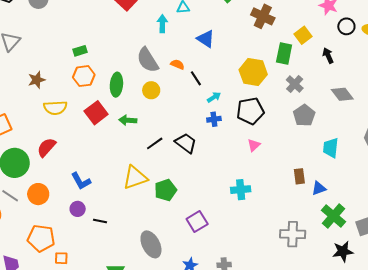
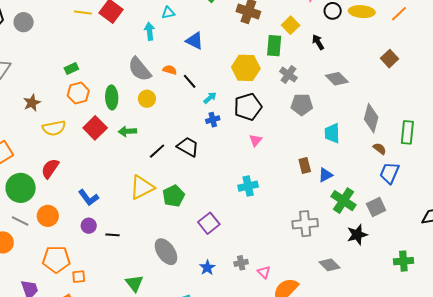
gray pentagon: (304, 115) -> (302, 105), turned -30

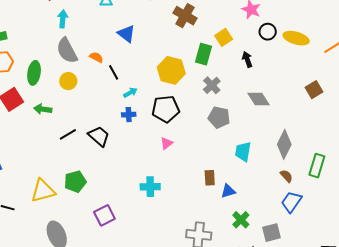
cyan arrow: (150, 31) -> (63, 19), moved
yellow triangle: (142, 187) -> (43, 191), moved
green cross: (344, 201) -> (241, 220), size x0.7

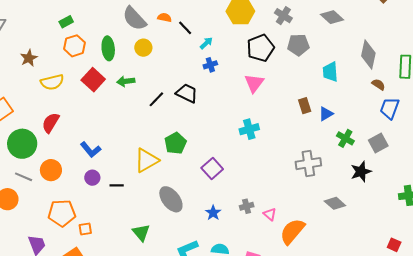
black pentagon: (166, 109) -> (260, 48), moved
pink triangle: (167, 143) -> (254, 83), size x1.5

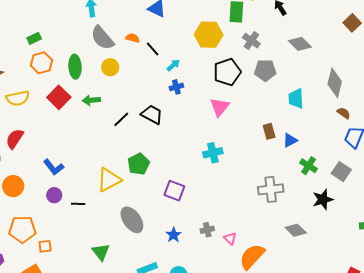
gray square: (378, 143) -> (341, 172), turned -30
purple square: (212, 168) -> (174, 191), turned -30

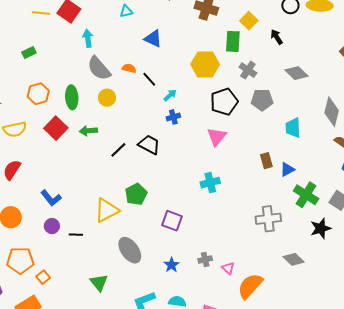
green rectangle: (34, 38) -> (29, 52), moved
green cross: (309, 166) -> (306, 195), size x1.4
orange square: (45, 246) -> (43, 277), turned -32

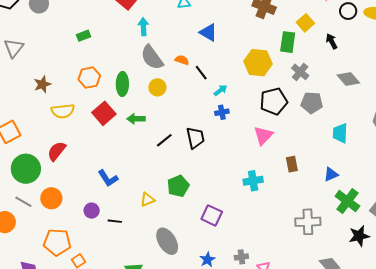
black trapezoid: (149, 145) -> (195, 138), turned 45
brown rectangle: (266, 161) -> (292, 164), moved
blue L-shape: (51, 198) -> (108, 178), moved
yellow triangle: (107, 210) -> (147, 200), size x0.6

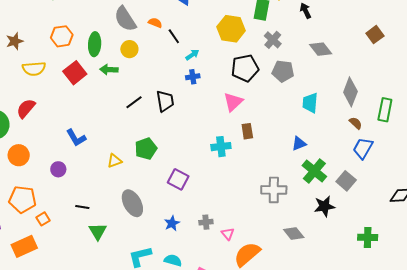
green arrow: (136, 119) -> (109, 70), moved
brown rectangle: (292, 164) -> (247, 131), moved
black line: (115, 221) -> (82, 207), moved

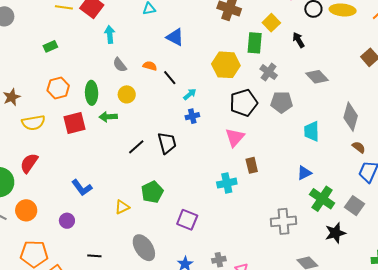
gray semicircle: (125, 19) -> (120, 65), size x0.6
red square: (75, 73) -> (74, 123), turned 30

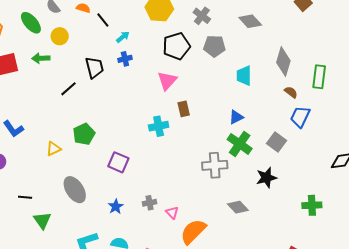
green ellipse: (92, 93) -> (31, 23), moved, turned -40
black trapezoid: (167, 143) -> (94, 67), moved
green cross: (322, 199) -> (240, 144), moved
gray square: (355, 206) -> (277, 142), moved

